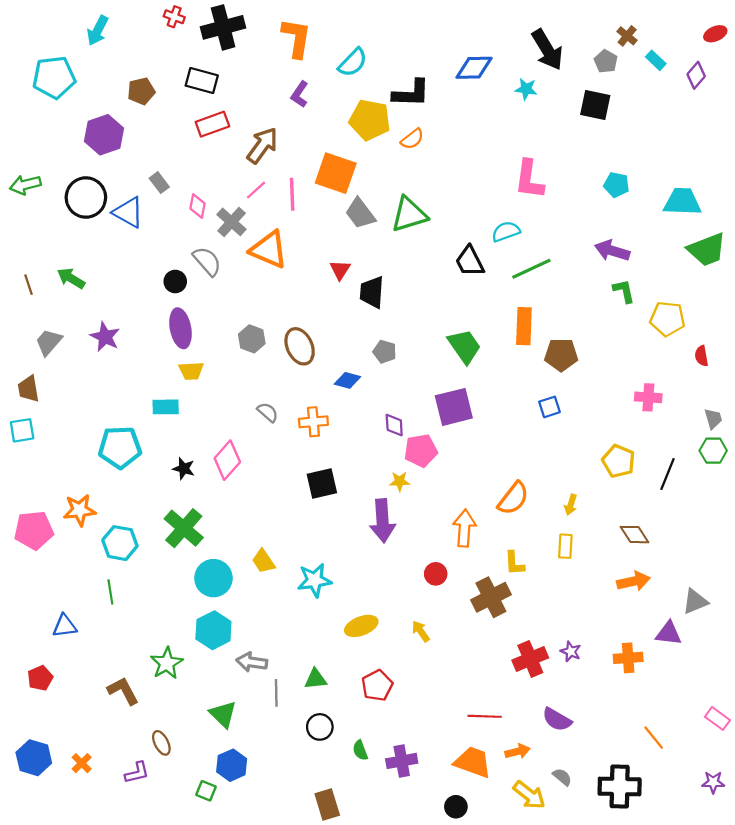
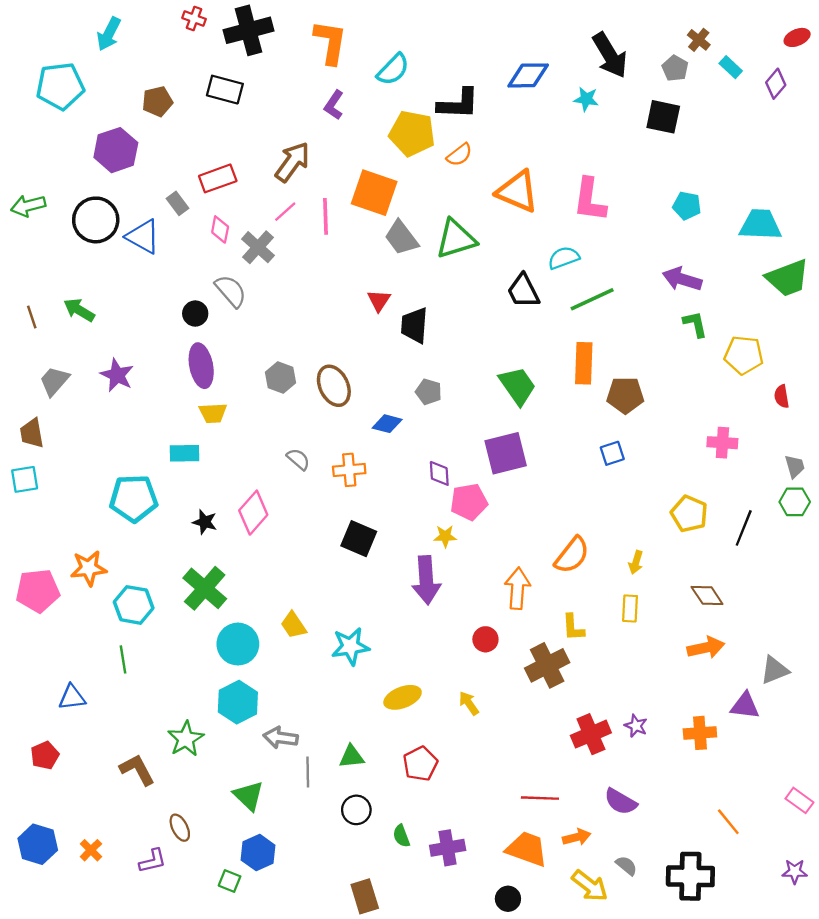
red rectangle: (212, 124) -> (218, 178), moved
orange triangle: (269, 250) -> (517, 191), moved
black square: (322, 483) -> (359, 539), turned 36

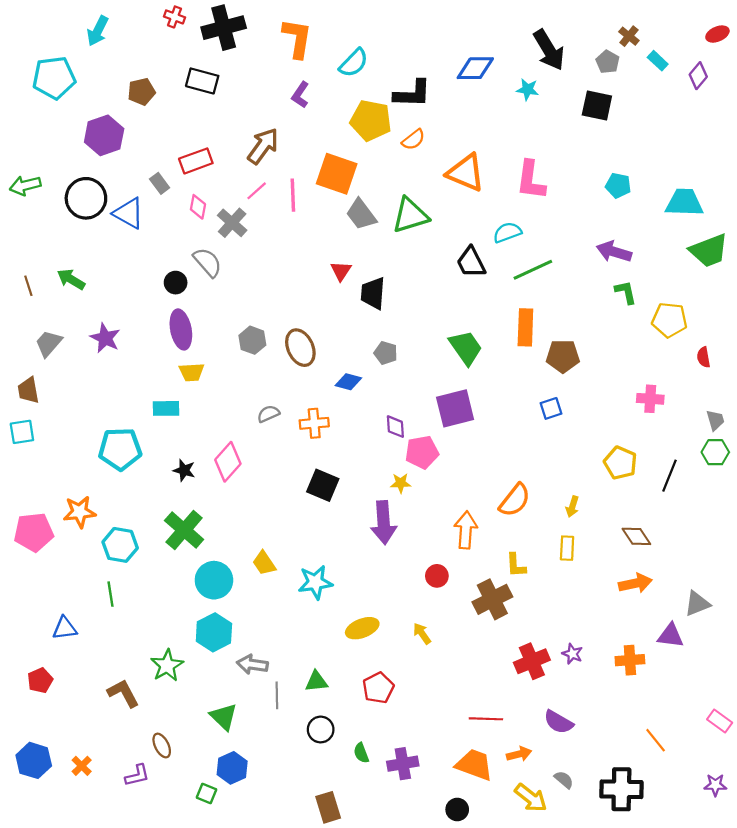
gray semicircle: (298, 459) -> (268, 414), turned -65

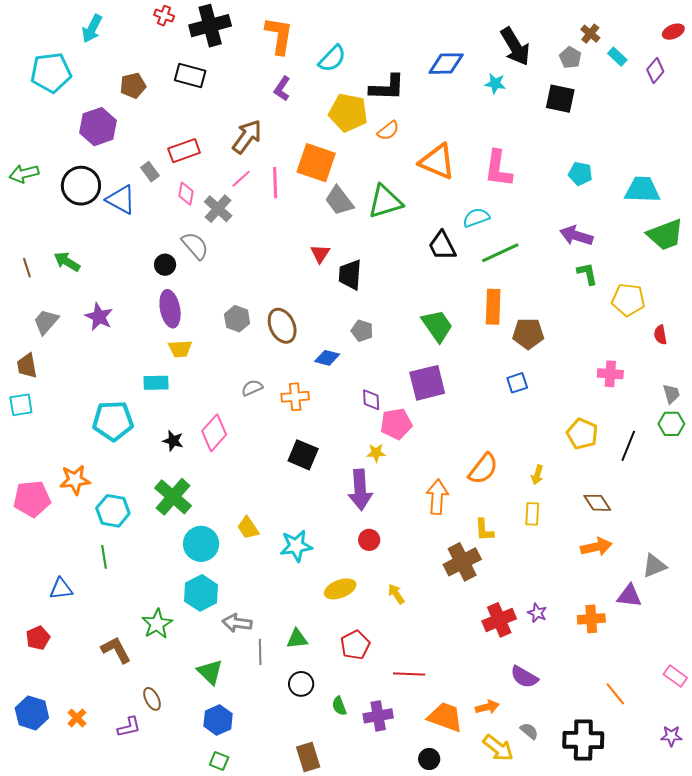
red circle: (437, 576) -> (369, 540), moved
red line: (486, 719) -> (409, 674), moved
green square: (207, 793) -> (219, 761), moved

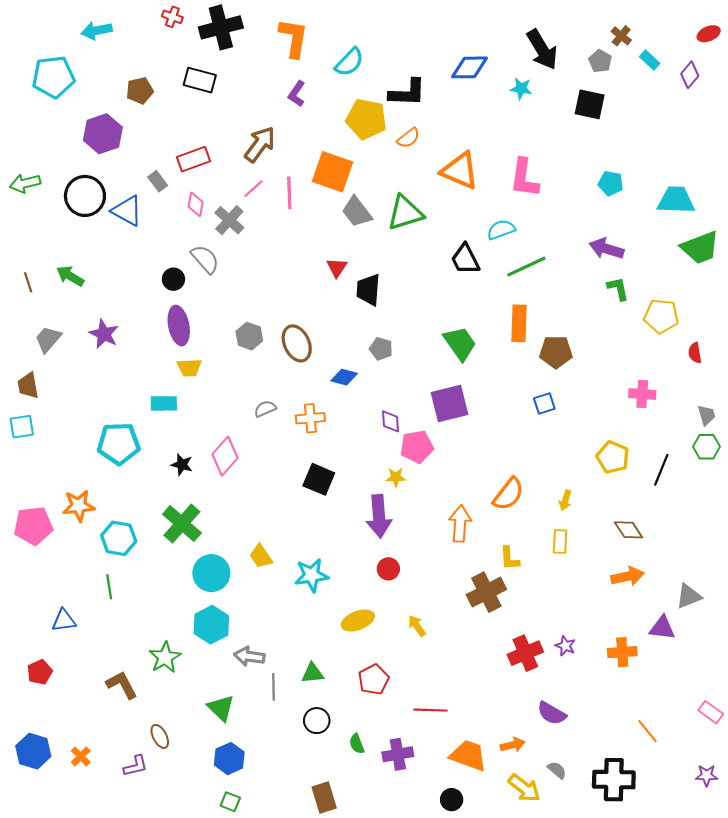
cyan arrow: (92, 29) -> (97, 31), turned 52

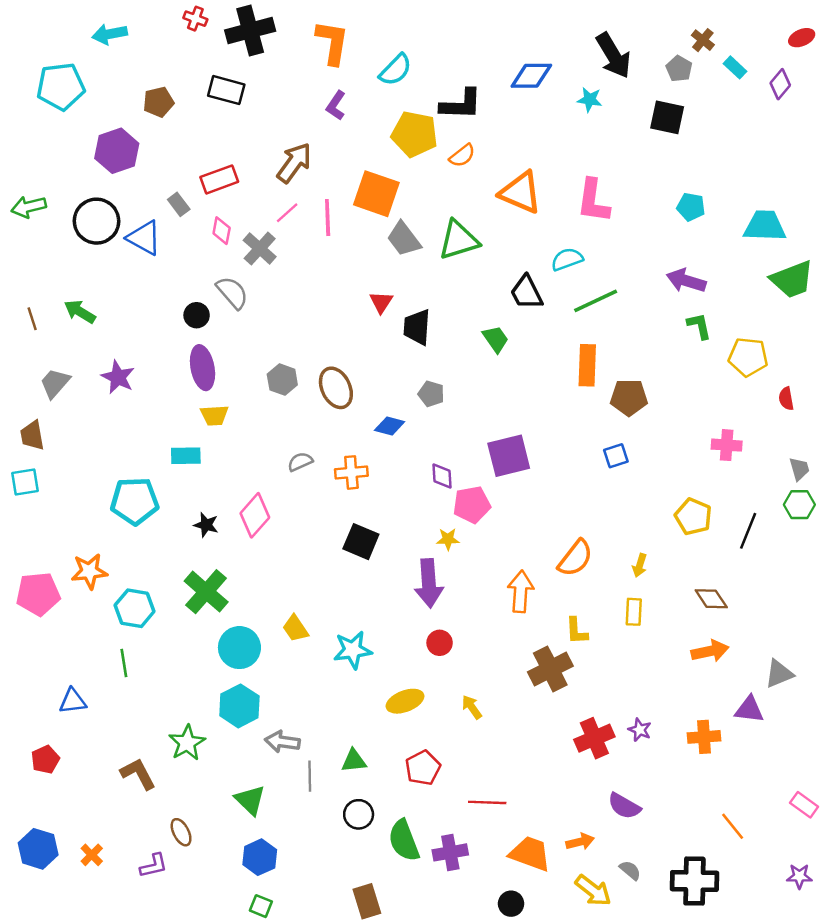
green trapezoid: (460, 343) -> (496, 339), moved, size x0.7
green semicircle: (357, 744) -> (404, 841), size x1.8

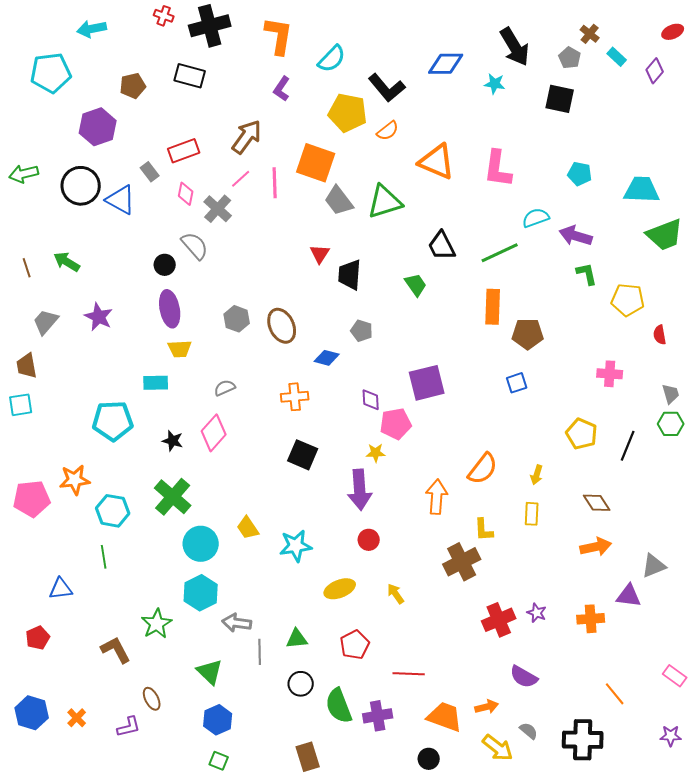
black L-shape: (461, 104) -> (387, 88), turned 48
cyan semicircle: (567, 259) -> (536, 218), moved
gray semicircle: (300, 462) -> (225, 388), moved

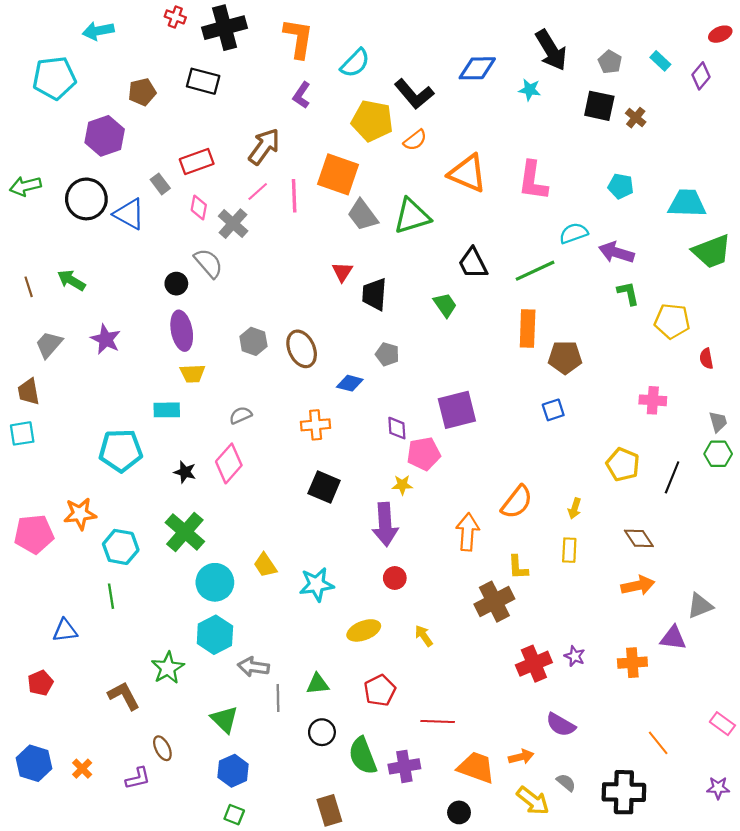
brown cross: (590, 34) -> (636, 118), moved

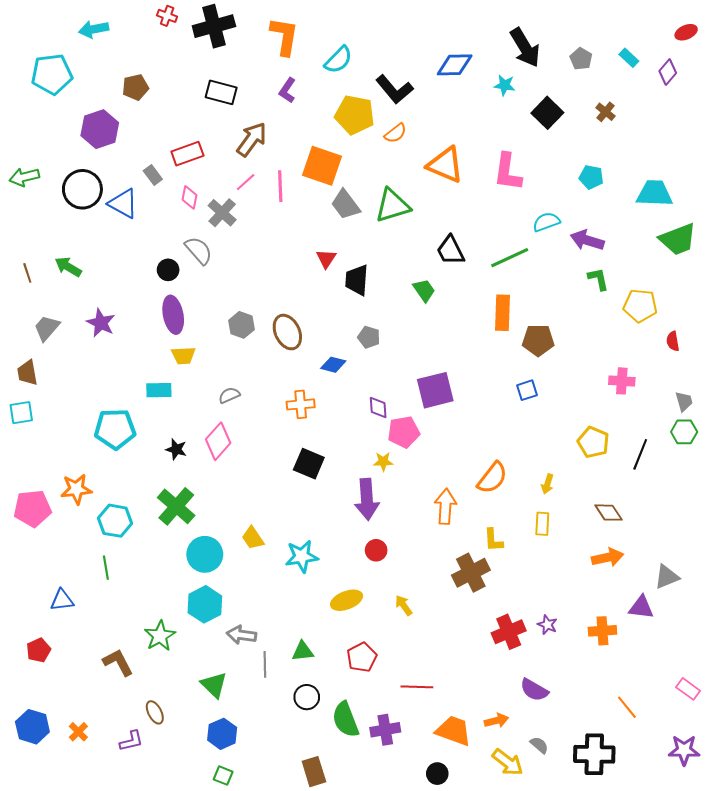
black rectangle: (203, 81) -> (221, 92), moved
black square: (599, 106) -> (547, 113), moved, turned 32
purple star: (718, 788) -> (684, 750), size x1.4

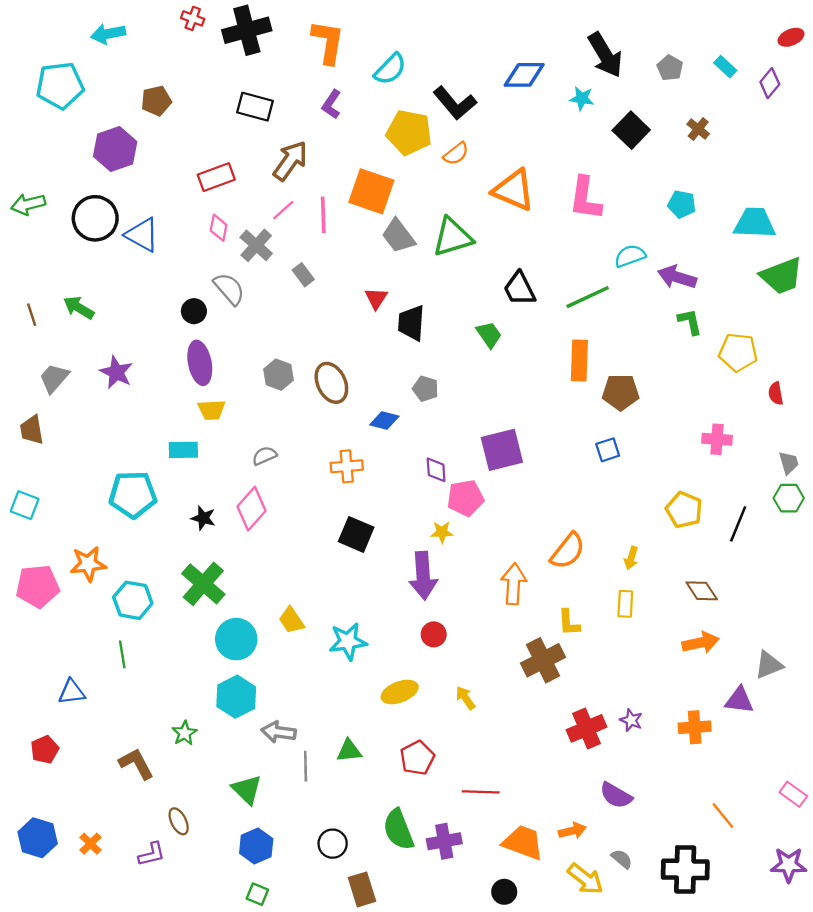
gray rectangle: (153, 175) -> (303, 275), moved
cyan square: (21, 413) -> (25, 505), moved, turned 30
green star: (160, 636) -> (185, 733), size x0.7
black circle: (307, 697) -> (333, 844), moved

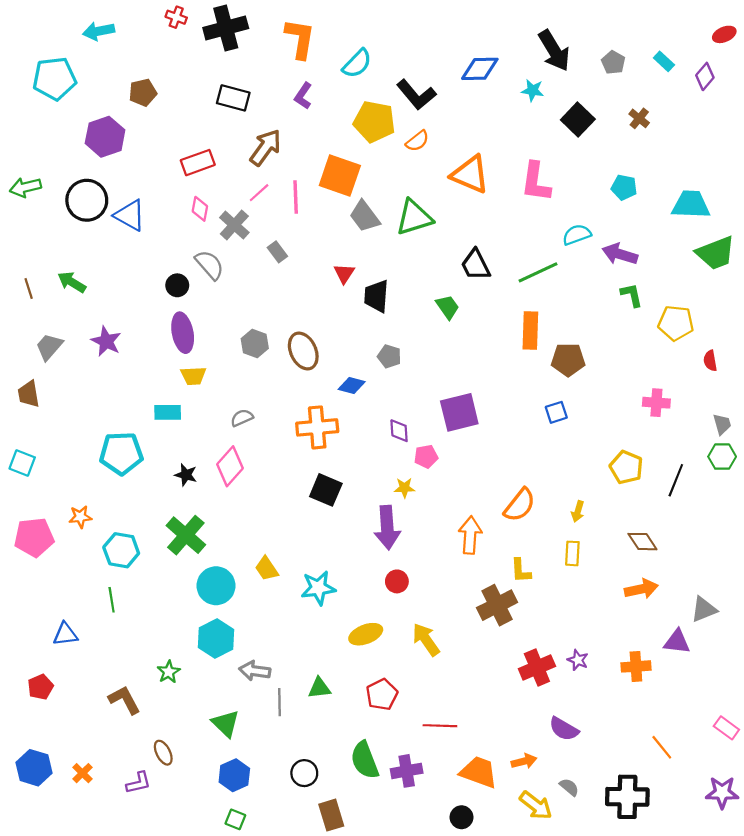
orange cross: (347, 466) -> (317, 427), size x1.4
pink pentagon: (465, 498) -> (426, 457), size x0.7
orange star: (88, 564) -> (80, 517), size x0.7
yellow arrow: (465, 698) -> (426, 640), size x1.5

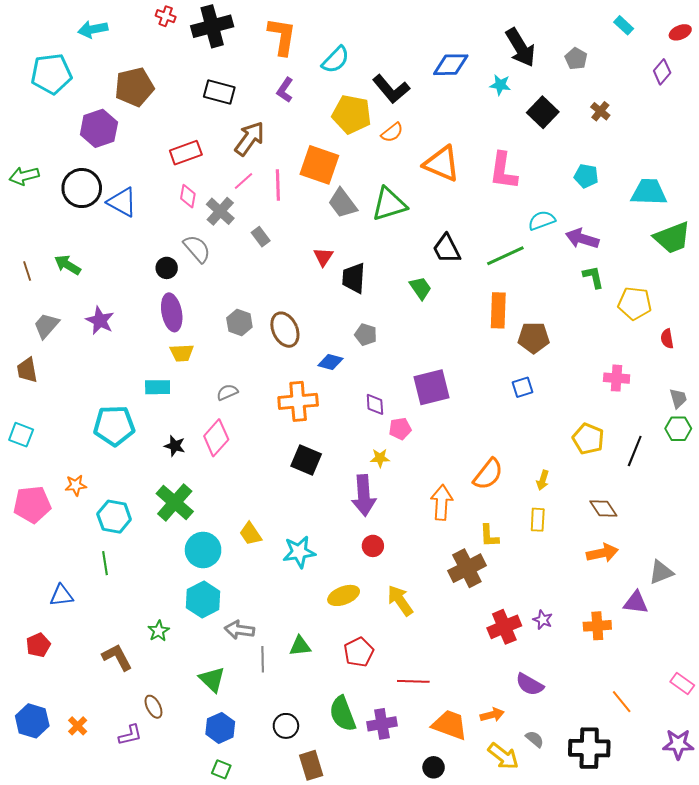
cyan rectangle: (664, 61) -> (624, 25), moved
brown pentagon: (143, 93) -> (134, 87), size x1.5

